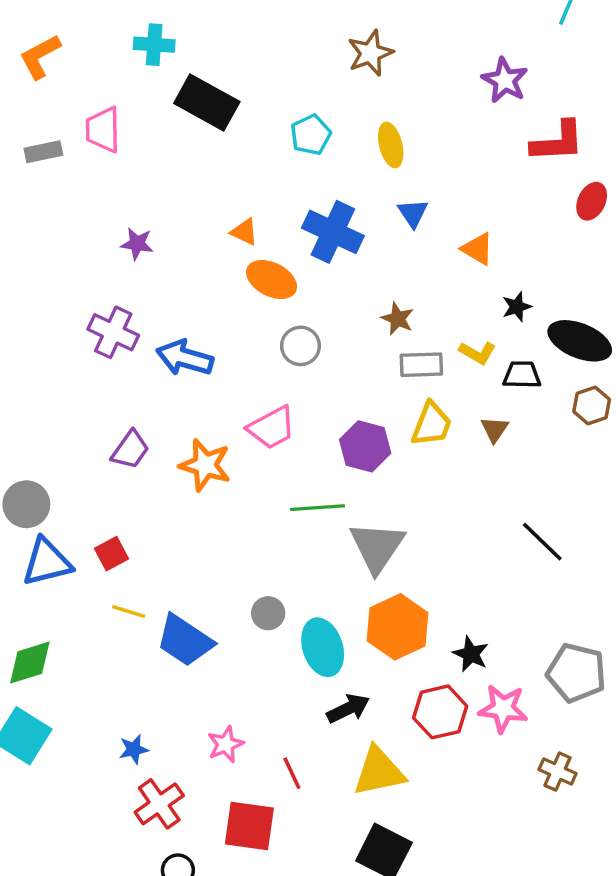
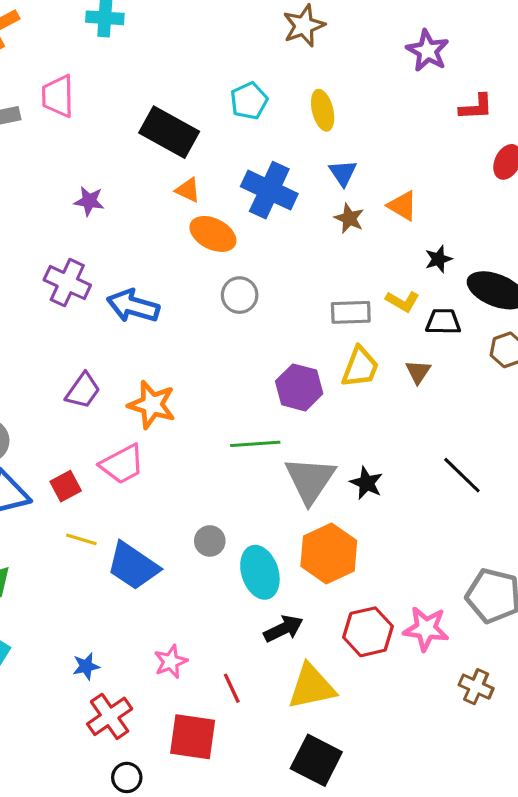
black rectangle: (207, 102) -> (169, 132), moved
red L-shape: (558, 142) -> (476, 107), size x0.7
brown star: (398, 319) -> (349, 218), moved
pink trapezoid: (272, 428) -> (122, 464), moved
black star: (471, 654) -> (366, 483), moved

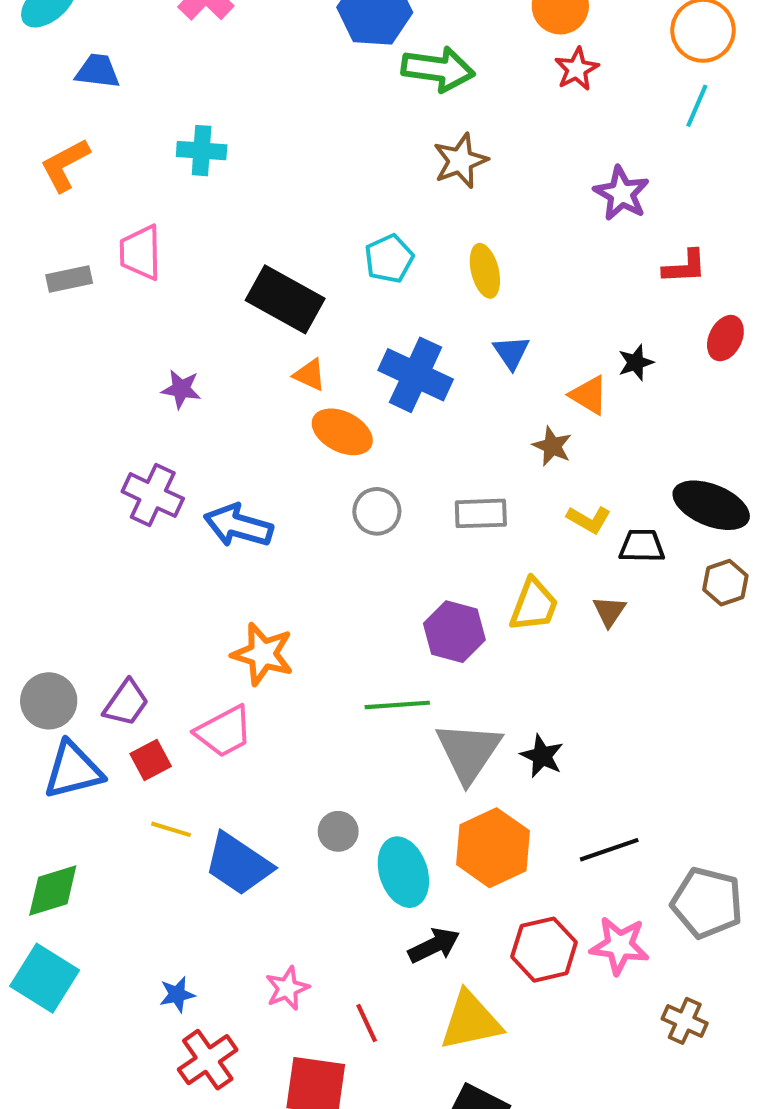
brown star: (349, 218) -> (552, 446), moved
black star: (438, 259) -> (636, 363), moved
gray rectangle: (351, 312) -> (481, 513), moved
purple trapezoid: (83, 391) -> (126, 703), moved
black line: (462, 475) -> (609, 850), moved, turned -63

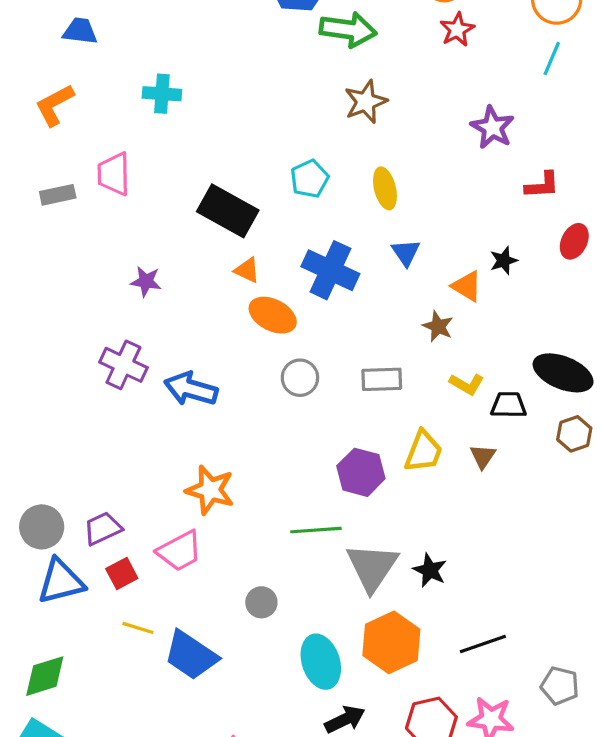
purple trapezoid: (126, 703) -> (103, 528), turned -150
gray circle: (338, 831) -> (261, 602), moved
gray pentagon: (707, 903) -> (560, 686), size x0.7

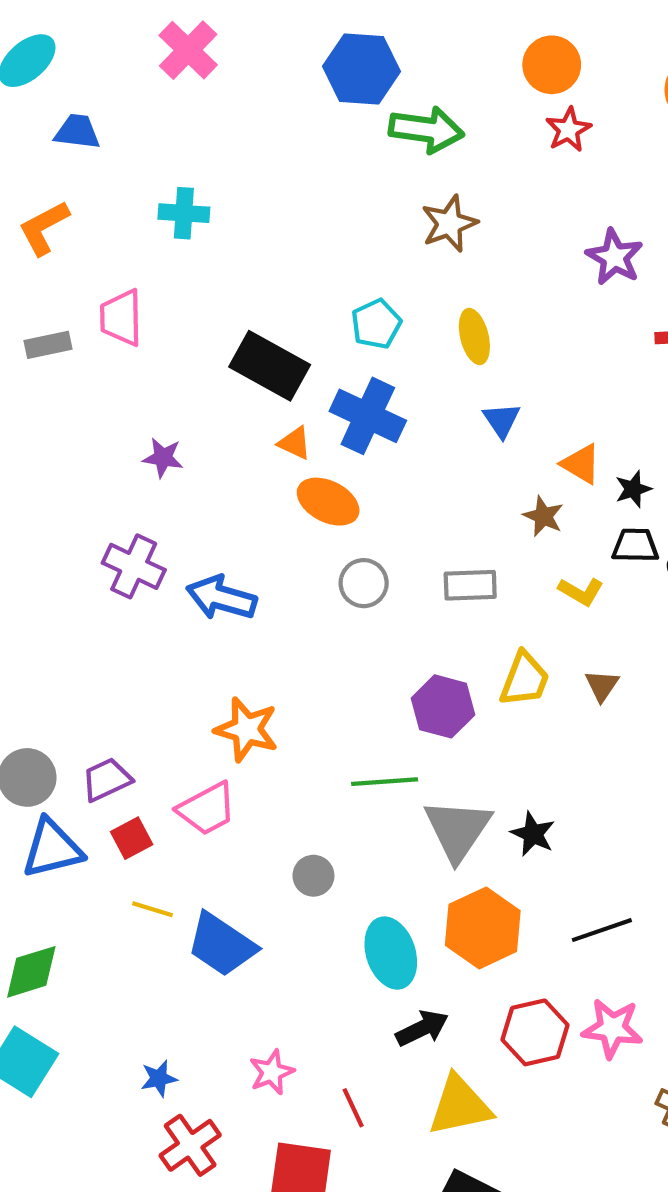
black star: (504, 261) -> (633, 489), moved
blue cross: (330, 270) -> (368, 416), moved
black trapezoid: (508, 405) -> (635, 545), moved

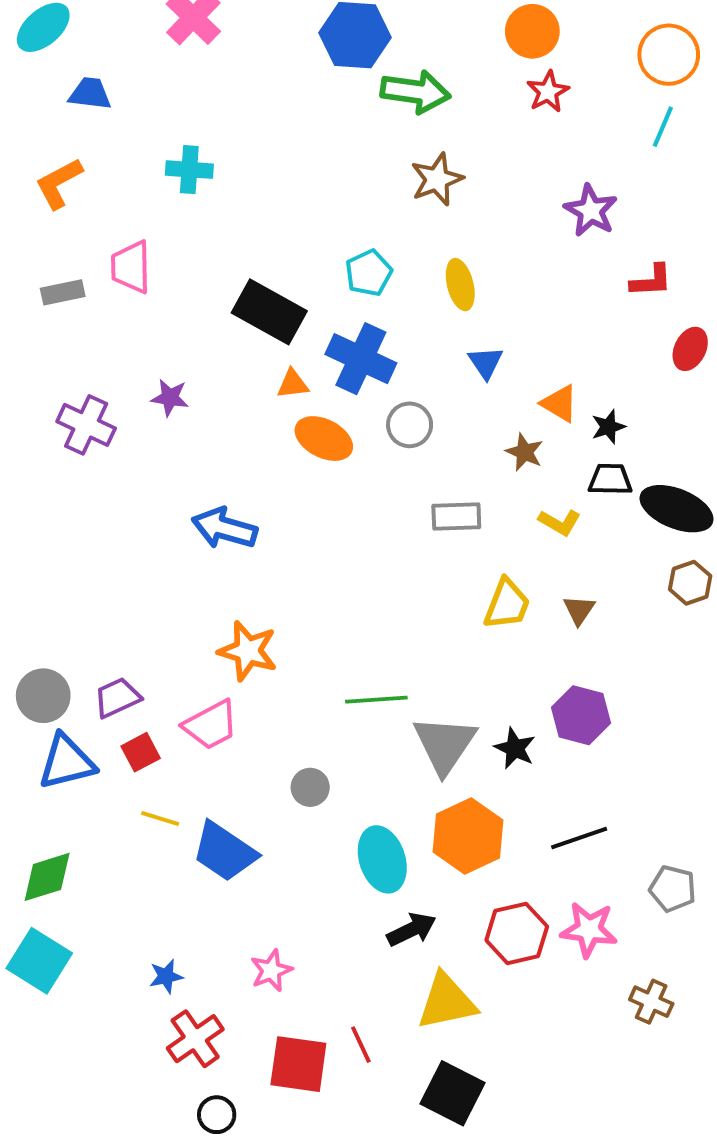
orange triangle: (295, 443) -> (293, 384), turned -32
purple cross: (134, 566) -> (86, 425), moved
gray circle: (364, 583) -> (410, 425), moved
purple hexagon: (443, 706) -> (581, 715), moved
red line: (353, 1108) -> (361, 1045), moved

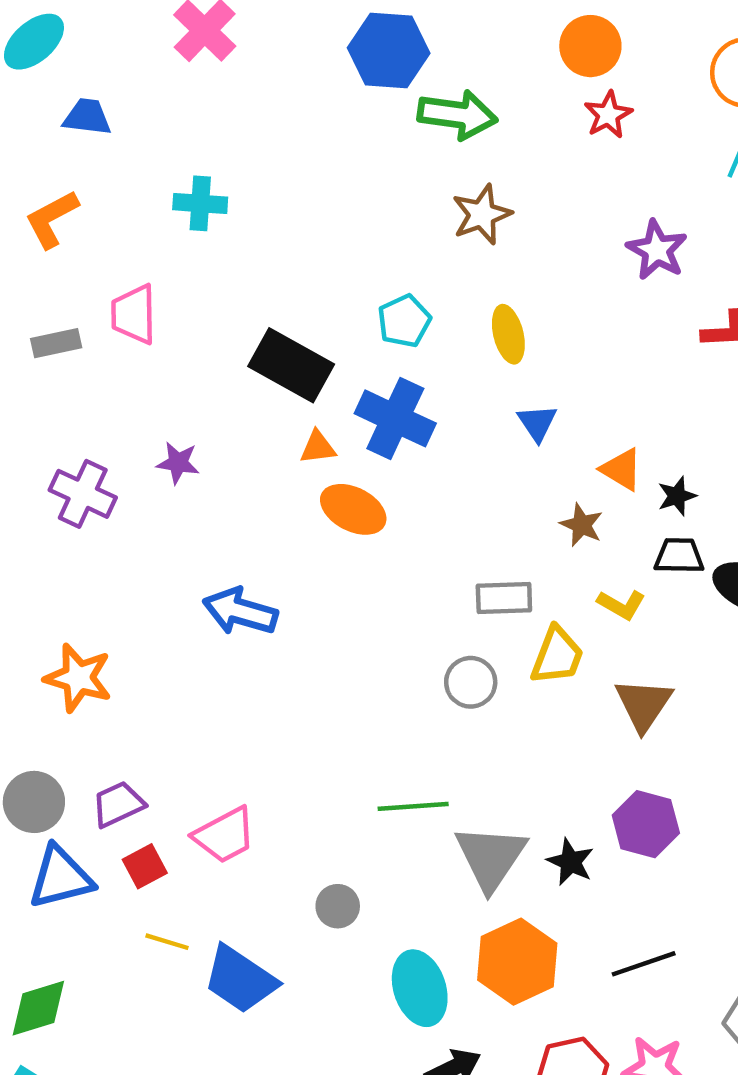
gray circle: (410, 425) -> (471, 682), moved
yellow trapezoid: (507, 604) -> (557, 656), moved
brown triangle: (579, 610) -> (644, 704), size x1.6
orange star: (248, 651) -> (78, 678), moved

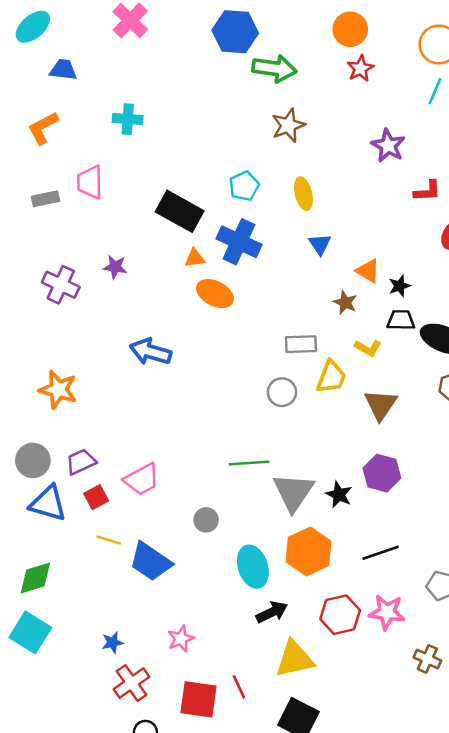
blue triangle: (61, 877) -> (48, 503), turned 30

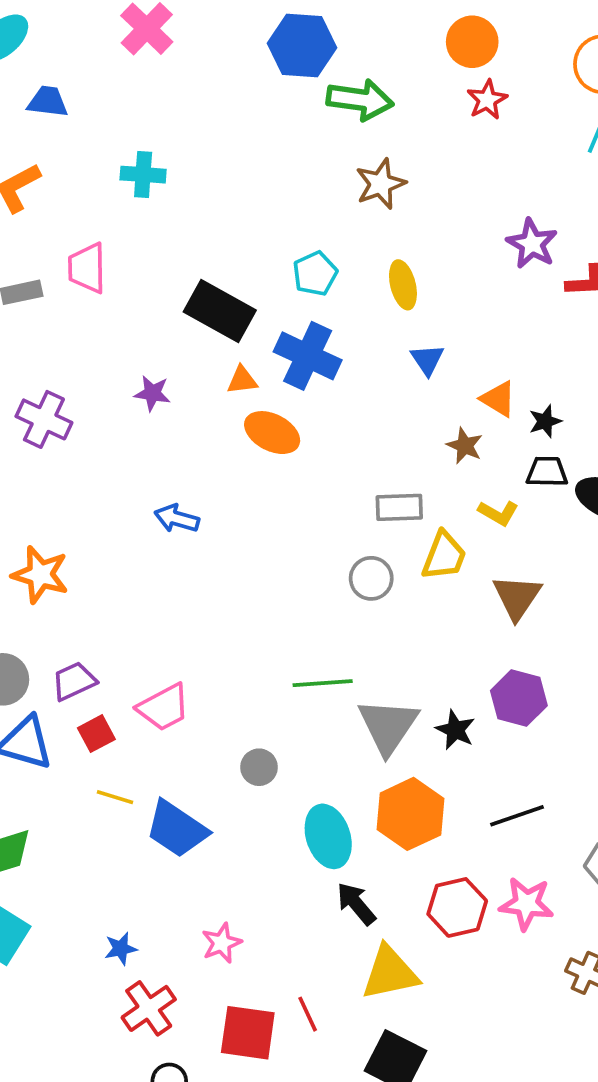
purple star: (388, 146) -> (532, 244), moved
purple star: (115, 267) -> (152, 393), moved
blue arrow: (150, 352) -> (177, 519), size x0.7
black arrow: (272, 612) -> (356, 904), turned -104

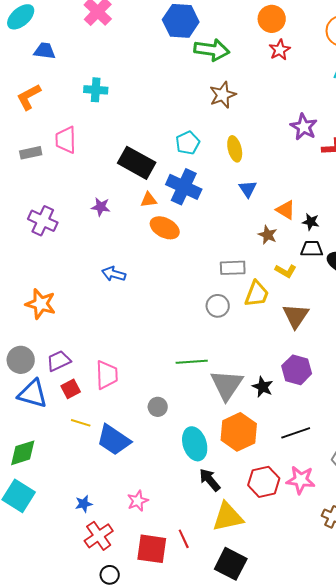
black star: (545, 421) -> (311, 222), turned 30
pink trapezoid: (164, 707) -> (107, 375), turned -64

